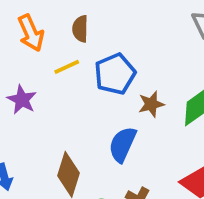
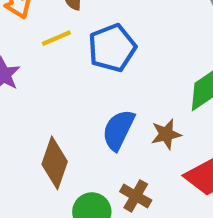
brown star: (151, 104) -> (166, 134), moved

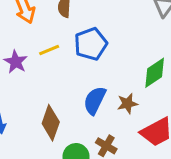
yellow line: (56, 38) -> (49, 50), moved

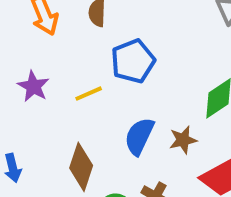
yellow line: (49, 50) -> (89, 94), moved

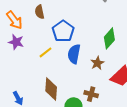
purple star: (33, 86) -> (16, 42), moved
blue semicircle: (139, 136) -> (74, 54), moved

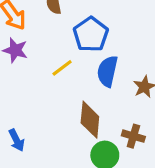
brown diamond: (51, 89) -> (90, 120), moved

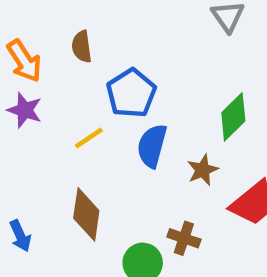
brown diamond: (90, 120) -> (86, 214), moved

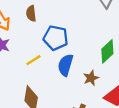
blue pentagon: (131, 93) -> (56, 38), turned -30

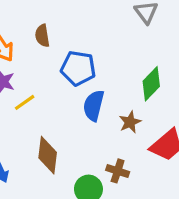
yellow line: (33, 60) -> (25, 102), moved

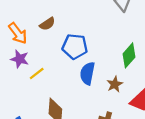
brown semicircle: (42, 36) -> (47, 24), turned -112

